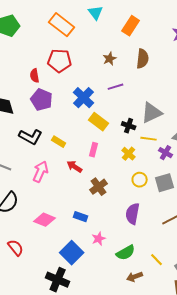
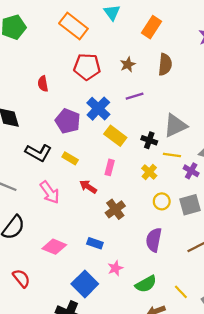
red pentagon: (60, 61) -> (87, 67), moved
purple pentagon: (42, 100) -> (68, 121), moved
pink arrow: (41, 172) -> (50, 192), turned 120

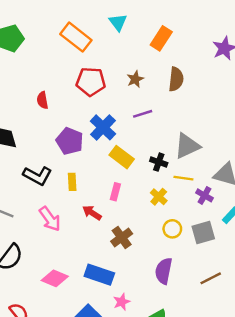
yellow rectangle: (70, 158) -> (72, 182), turned 56
blue rectangle: (95, 243) -> (99, 275), size x1.6

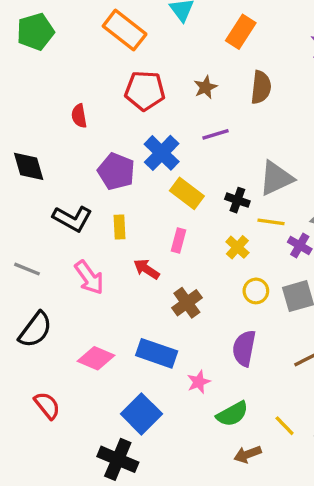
pink star: (122, 302) -> (199, 382), moved

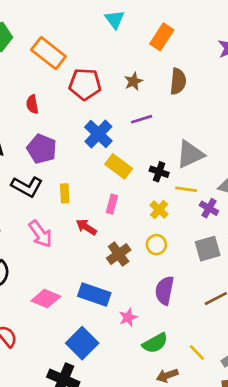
orange rectangle: (125, 30) -> (48, 53), moved
purple pentagon: (116, 171) -> (42, 149), moved
yellow circle: (256, 291) -> (156, 245), moved

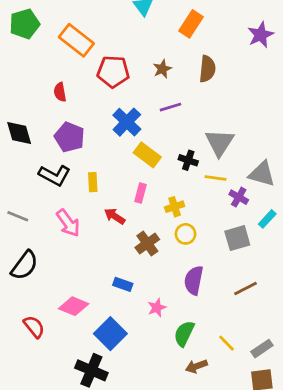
gray triangle: (190, 154) -> (220, 143), turned -32
yellow cross: (159, 210) -> (175, 207), moved, turned 30
blue rectangle: (94, 295) -> (123, 284), size x0.6
pink diamond: (46, 299) -> (74, 306), moved
green semicircle: (155, 343) -> (184, 334), turned 145

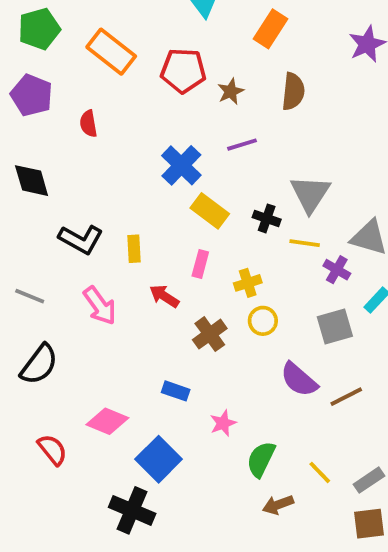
red pentagon: (113, 72) -> (183, 71), moved
purple pentagon: (70, 137) -> (32, 95), moved
purple semicircle: (194, 280) -> (299, 380), moved, turned -60

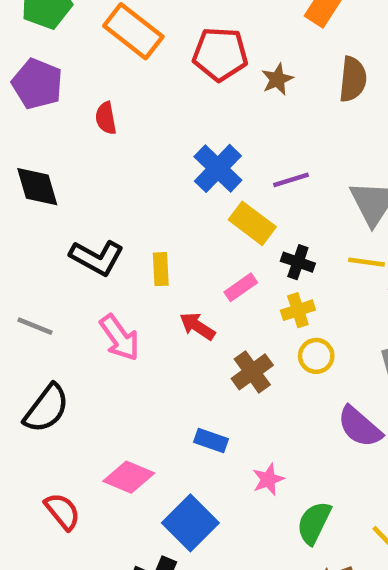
purple line: (242, 145) -> (291, 180), moved
black cross: (267, 218) -> (298, 262), moved
pink rectangle: (200, 264) -> (241, 287), turned 40

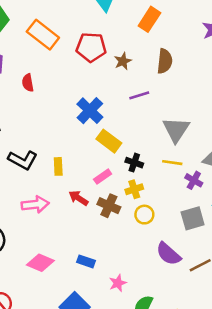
purple line: (291, 180) -> (139, 95), moved
pink arrow: (120, 338) -> (35, 204), turned -60
brown cross: (252, 372) -> (109, 206), moved, turned -30
pink diamond: (129, 477) -> (40, 263), moved

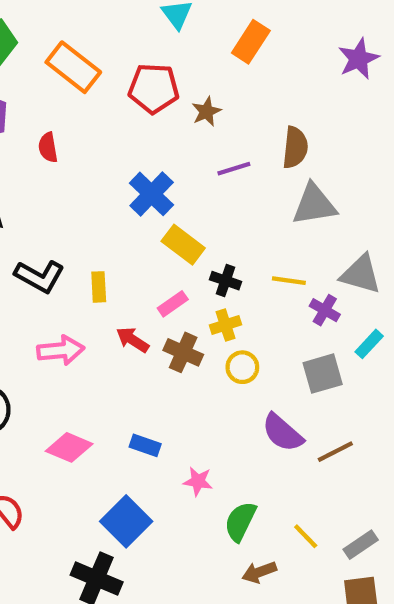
brown semicircle: (165, 61) -> (295, 147), moved
gray triangle: (176, 130) -> (314, 205), moved, turned 48
pink star: (118, 283) -> (198, 481), turned 30

